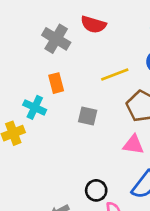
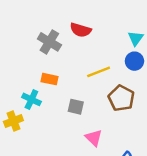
orange rectangle: (56, 83) -> (49, 79), turned -63
pink triangle: (133, 145) -> (94, 138), moved, turned 36

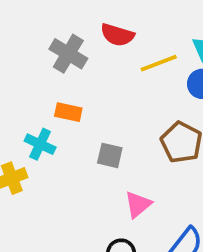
yellow line: (99, 72) -> (159, 63), moved
pink triangle: (94, 138) -> (138, 204), turned 36

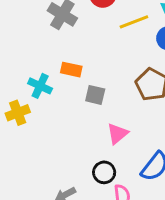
orange rectangle: (68, 112) -> (71, 70), moved

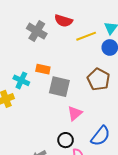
gray square: (95, 95) -> (59, 87), size x1.5

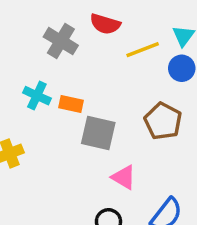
cyan cross: (21, 80) -> (37, 96), moved
pink triangle: (75, 113) -> (124, 177), turned -49

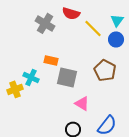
yellow line: (143, 50) -> (93, 28), turned 66
cyan cross: (37, 96) -> (31, 77), moved

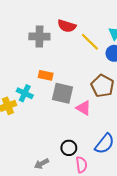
gray cross: (45, 23) -> (39, 36), turned -30
pink triangle: (82, 103) -> (84, 108), moved

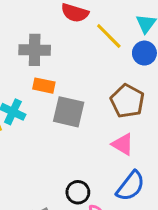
gray cross: (39, 36) -> (35, 50), moved
pink triangle: (84, 108) -> (123, 144), moved

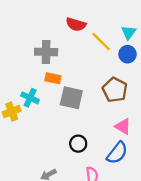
pink triangle: (123, 144) -> (123, 126), moved
black circle: (78, 192) -> (78, 144), moved

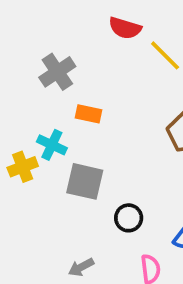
gray cross: (46, 52) -> (57, 72), moved, turned -35
gray square: (71, 98) -> (85, 181), moved

